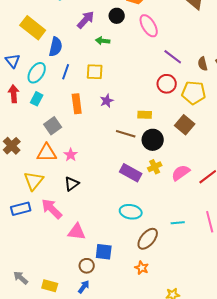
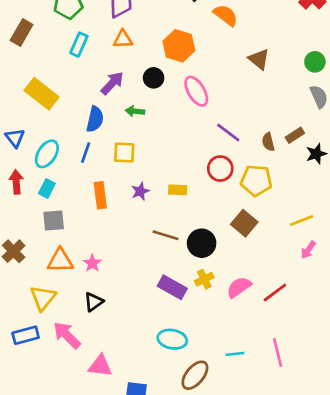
blue semicircle: (56, 47) -> (95, 119), moved
yellow rectangle: (145, 115) -> (178, 190), moved
gray square: (53, 126) -> (54, 221), moved, turned 30

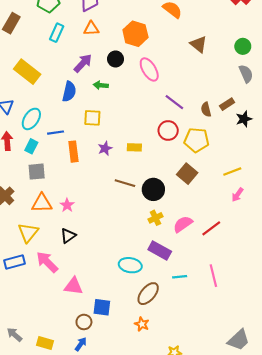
blue line: (86, 153) -> (56, 133), moved, turned 63
purple rectangle: (172, 287) -> (160, 250), moved

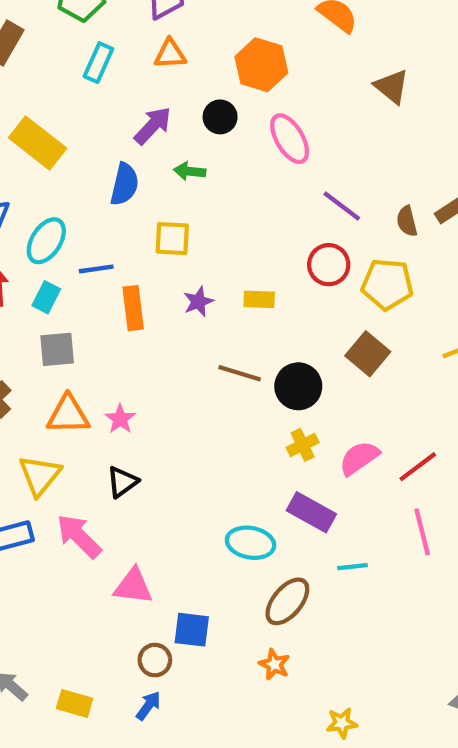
pink line: (213, 276) -> (422, 532), moved

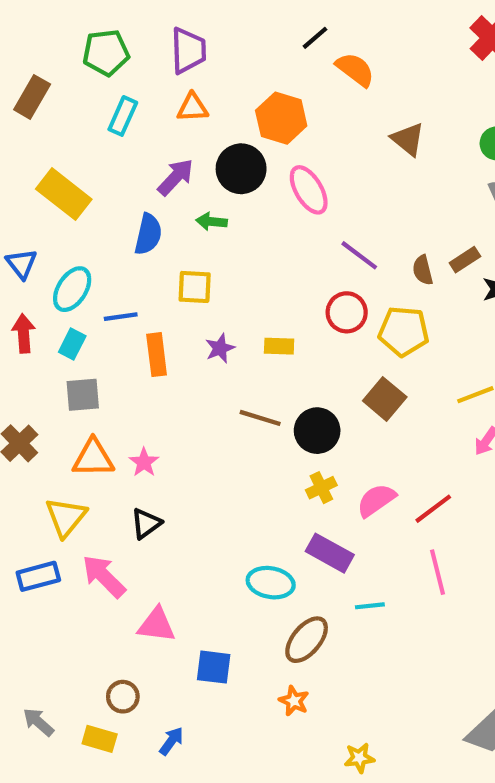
black circle: (220, 117) -> (241, 169), size x1.5
brown circle: (155, 660) -> (123, 697), moved

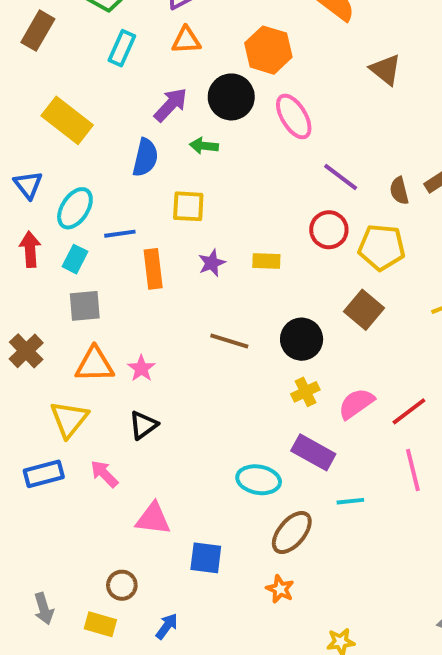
brown line: (260, 418) -> (229, 341), moved
pink arrow: (104, 576) -> (104, 474), size x0.7
gray arrow: (38, 722) -> (44, 609), turned -148

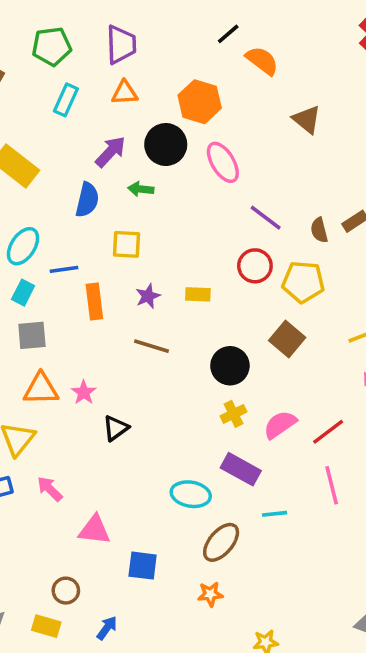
brown line: (229, 341) -> (151, 346), moved
black triangle: (143, 425) -> (116, 428), moved
orange star: (280, 589) -> (210, 594), turned -30

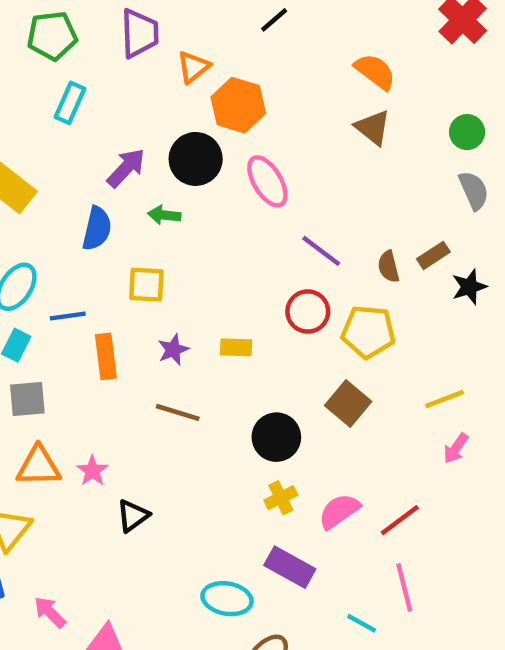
orange semicircle: (262, 61) -> (375, 71), moved
orange triangle: (125, 93) -> (193, 67), moved, turned -36
pink arrow: (50, 489) -> (50, 612), moved
cyan line: (275, 514) -> (362, 623), moved, turned 35

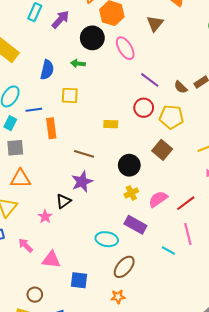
brown triangle: (373, 128) -> (155, 24), moved, turned 30
purple arrow: (126, 168) -> (60, 19), moved
brown semicircle: (389, 267) -> (181, 87), turned -32
purple star: (173, 350) -> (82, 182), moved, size x1.5
pink star: (92, 471) -> (45, 217), moved

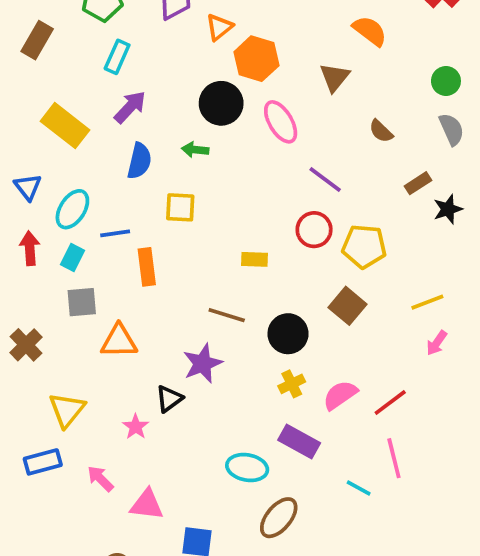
purple arrow: (60, 19) -> (130, 107), moved
brown semicircle: (181, 87) -> (381, 131), moved
brown line: (84, 154) -> (227, 315), moved
orange triangle: (20, 179) -> (119, 341), moved

